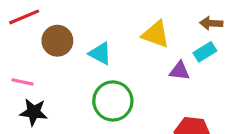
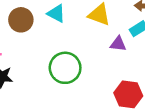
cyan triangle: (100, 53) -> (56, 14), moved

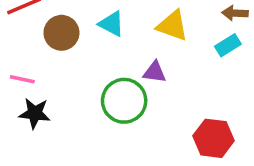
purple triangle: (118, 44) -> (155, 72), moved

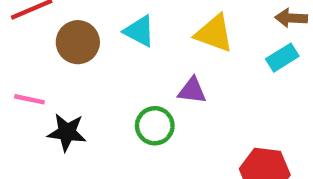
green circle: (124, 101) -> (155, 126), size x0.7
black star: (35, 113) -> (67, 132), moved

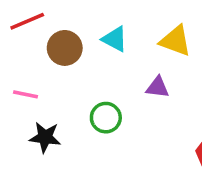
green circle: (155, 126) -> (106, 118), moved
black star: (67, 132) -> (45, 137), moved

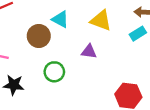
brown circle: (65, 48) -> (39, 36), moved

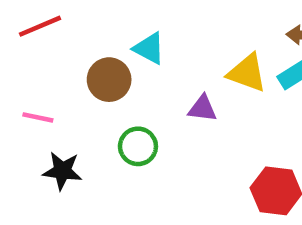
yellow triangle: (101, 20) -> (247, 73), moved

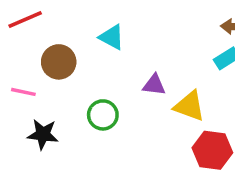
yellow triangle: (247, 73) -> (189, 106), moved
brown circle: (109, 80) -> (59, 62), moved

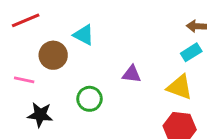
cyan triangle: (112, 37) -> (84, 35), moved
yellow triangle: (189, 106) -> (180, 87), moved

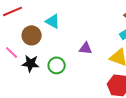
pink line: (24, 80) -> (12, 52), turned 32
black star: (40, 115) -> (31, 63), moved

